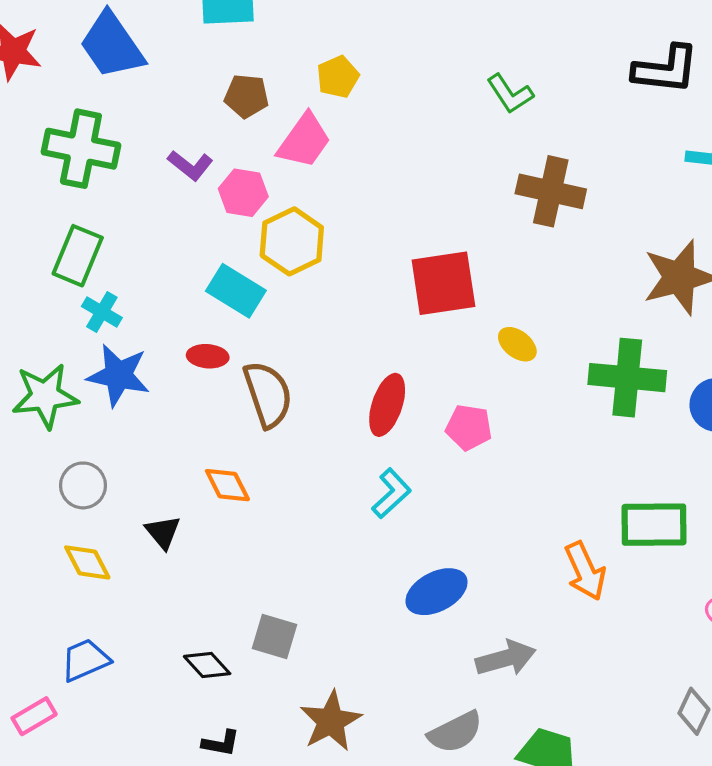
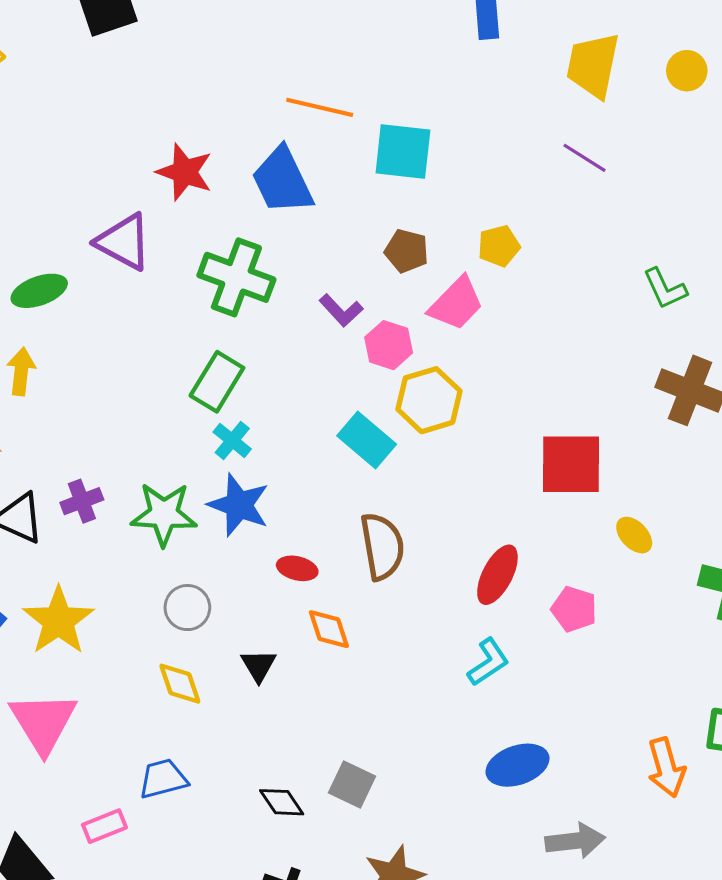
red ellipse: (208, 356) -> (297, 568), moved

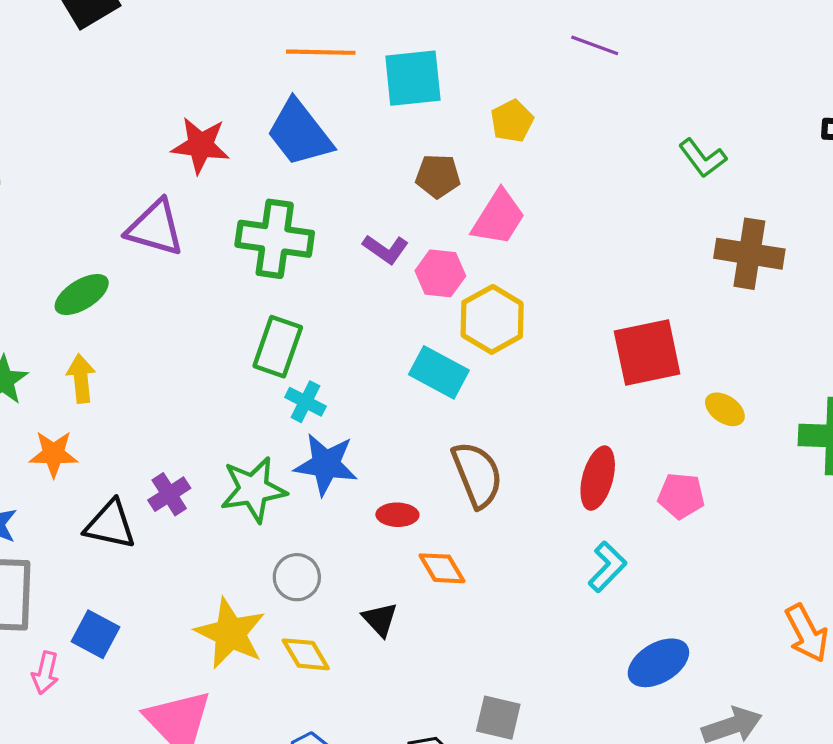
yellow pentagon: (499, 246) -> (512, 121), moved
yellow star: (58, 621) -> (230, 633), moved

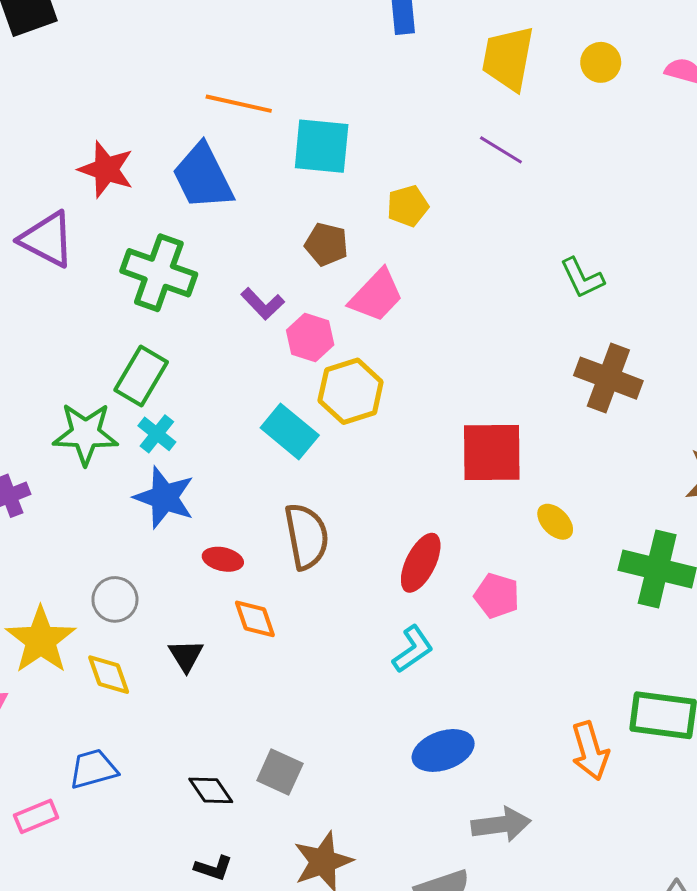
green star: (253, 490) -> (85, 434), moved

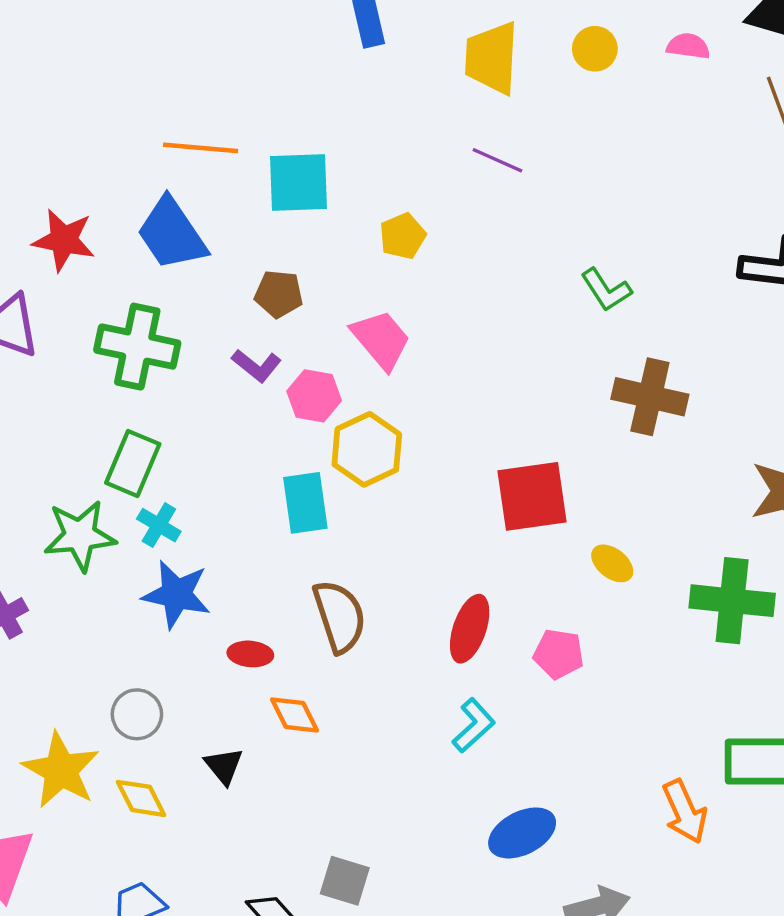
brown pentagon: (326, 244) -> (279, 294), moved
pink trapezoid: (376, 295) -> (381, 340), turned -76
cyan rectangle: (290, 432) -> (305, 503), turned 50

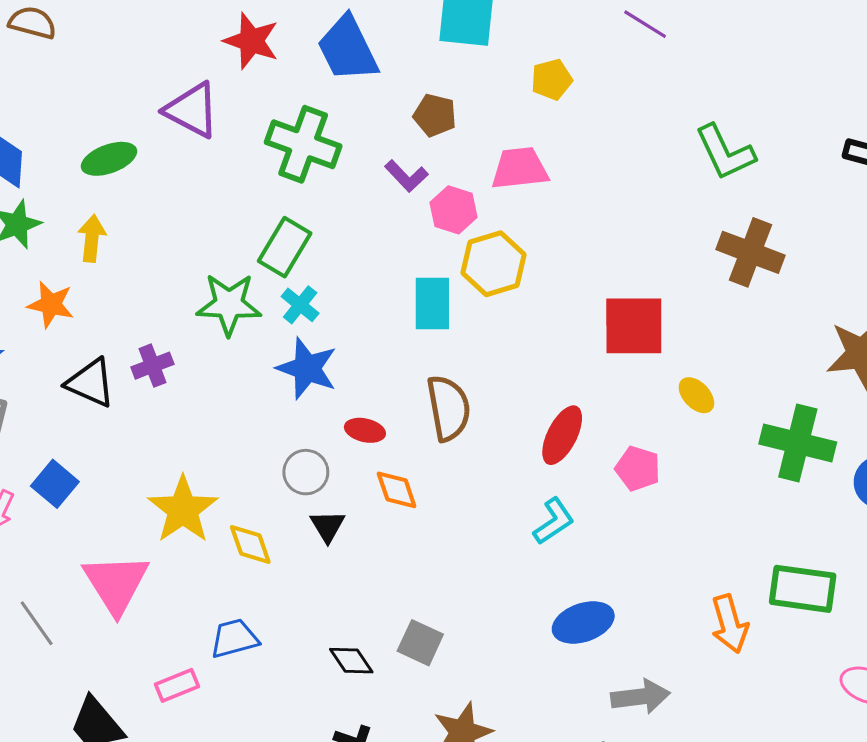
green L-shape: (606, 290) -> (725, 152), size x1.4
pink trapezoid: (381, 340) -> (520, 168), turned -64
gray circle: (137, 714) -> (306, 472), moved

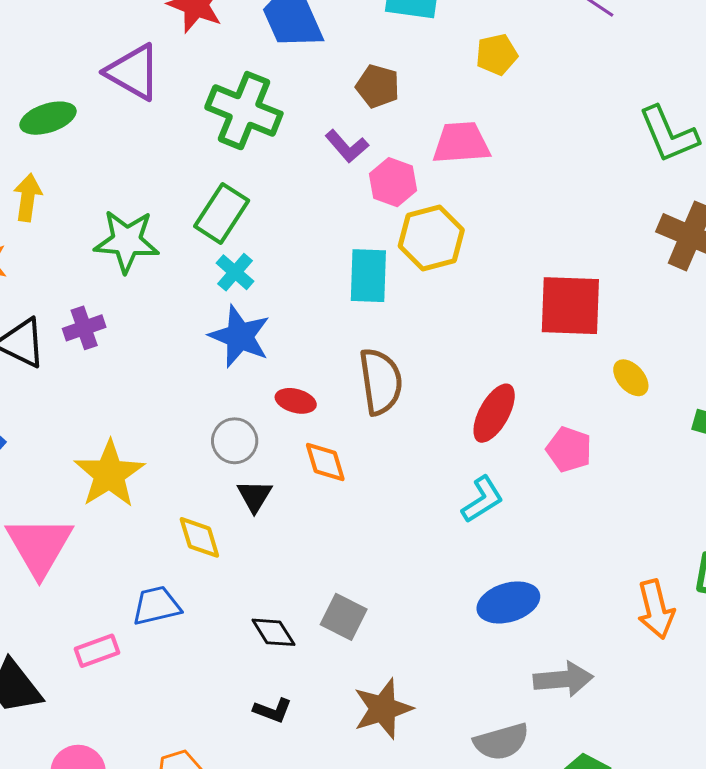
green star: (229, 304) -> (127, 241), moved
yellow diamond: (250, 545) -> (199, 537), moved

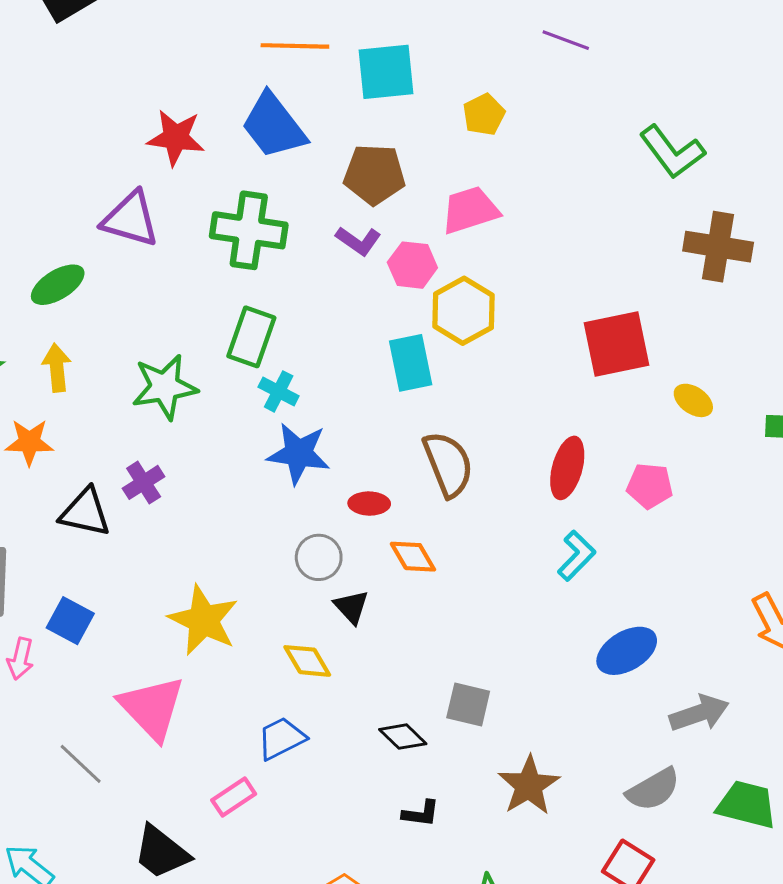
brown pentagon: (378, 86) -> (374, 174), size x1.4

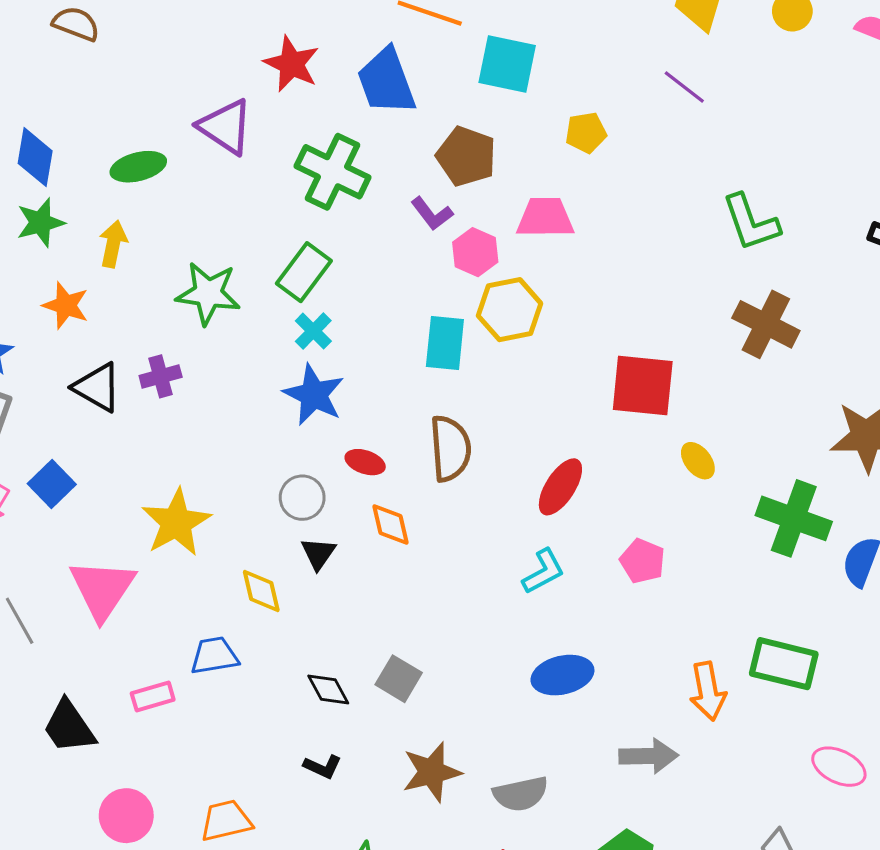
pink pentagon: (650, 486) -> (643, 561), moved
gray arrow: (699, 713) -> (649, 756), moved
gray semicircle: (653, 789) -> (521, 794), moved

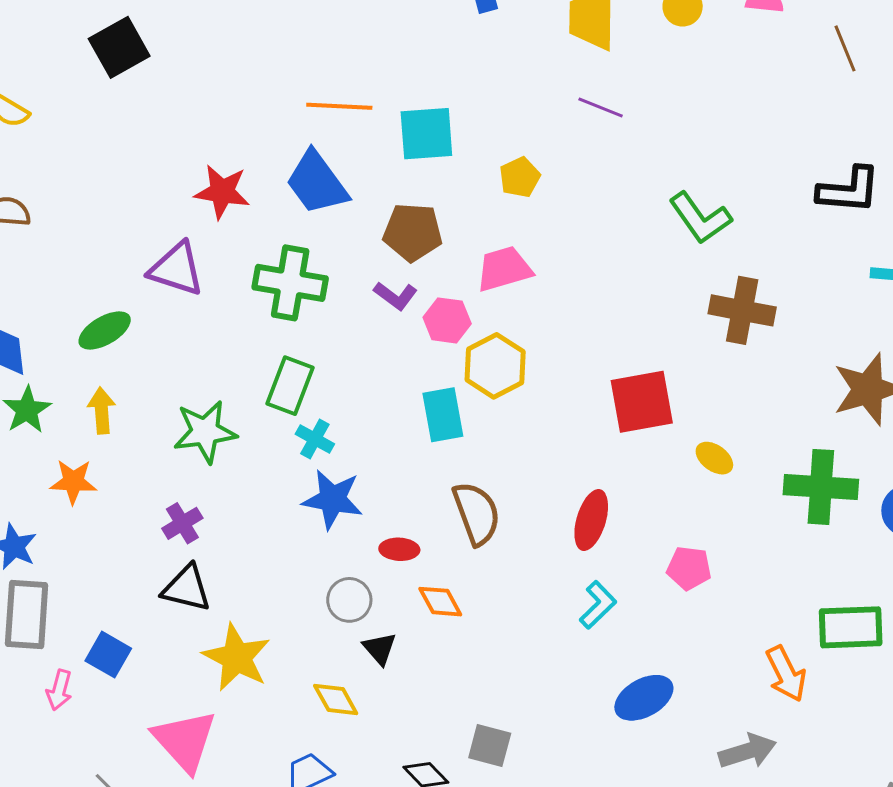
black triangle: (97, 387) -> (187, 588), moved

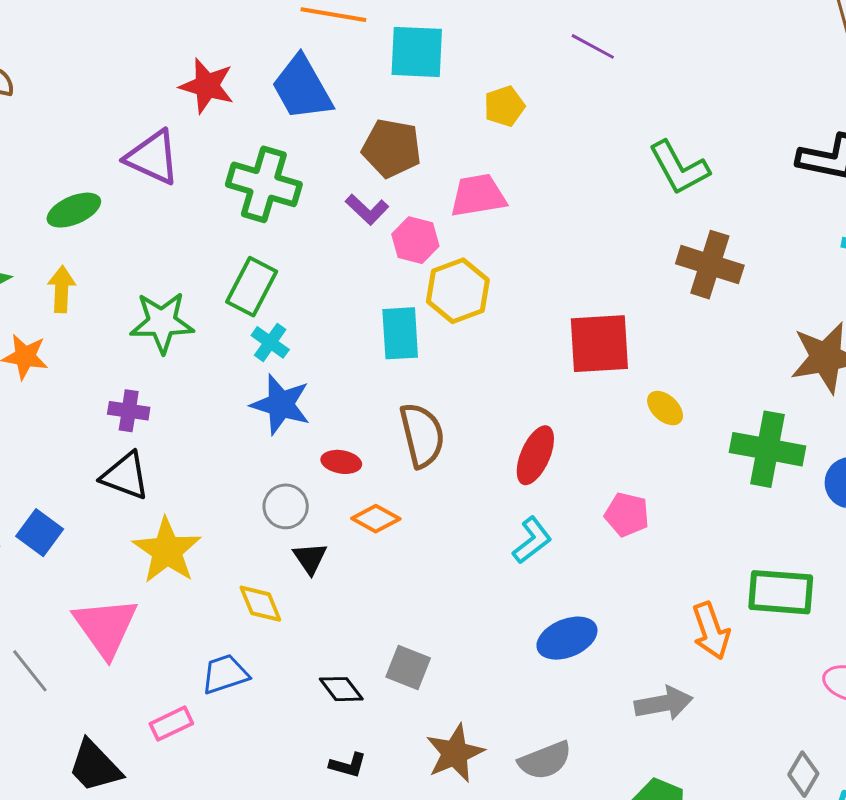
purple cross: (182, 523) -> (129, 411), turned 33
orange diamond: (440, 602) -> (376, 519), turned -39

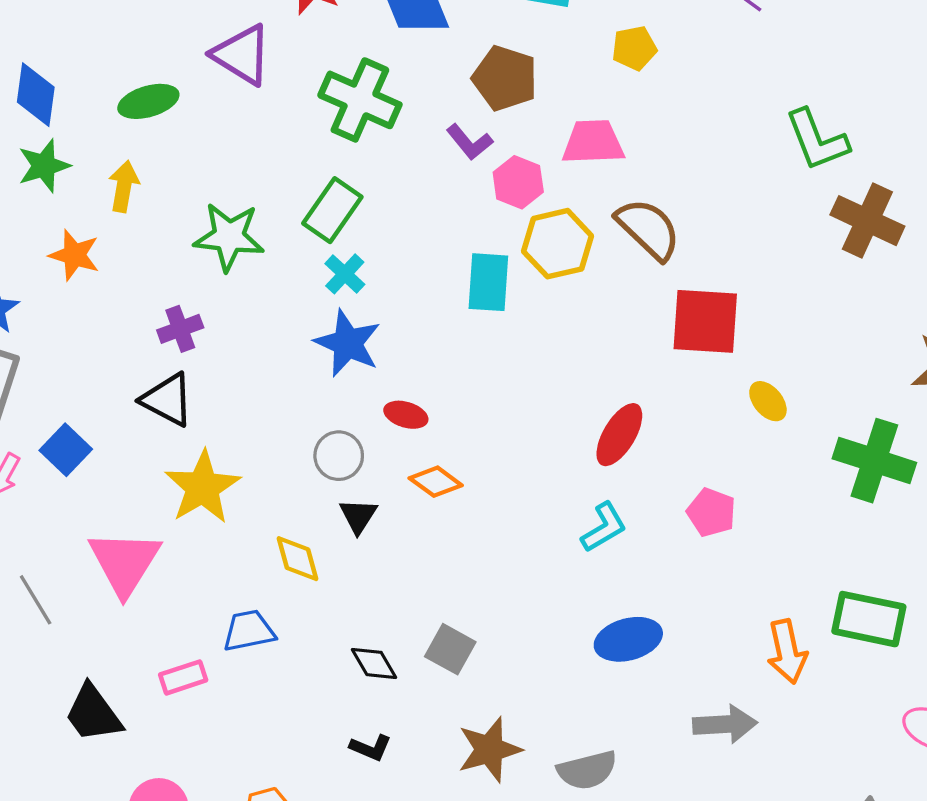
brown cross: (710, 265) -> (867, 221), moved
purple cross: (129, 411) -> (180, 329), turned -36
brown semicircle: (422, 435) -> (648, 229), moved, turned -40

